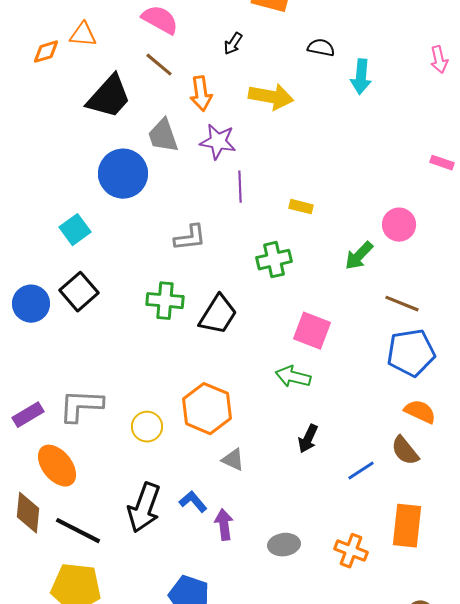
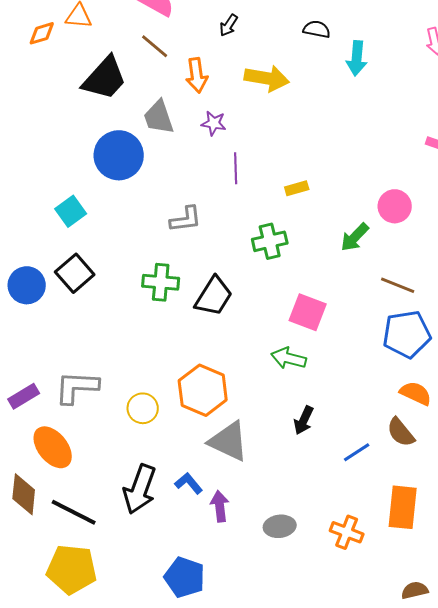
purple star: (218, 142) -> (214, 123), size x0.7
yellow rectangle: (301, 207) -> (297, 188), turned -30
gray triangle: (233, 460) -> (229, 441), size x1.8

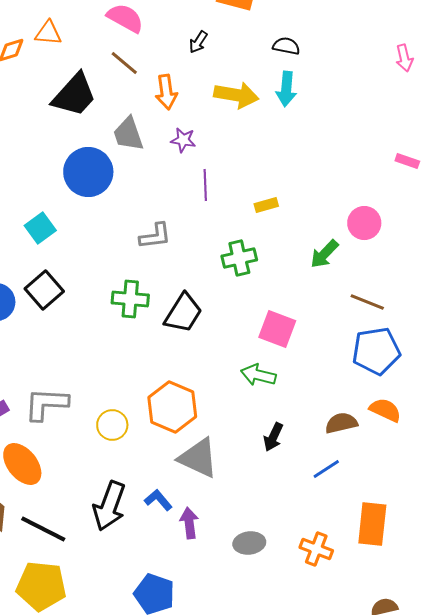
cyan arrow: (357, 58) -> (286, 89), moved
brown semicircle: (401, 432) -> (341, 423), moved, turned 116

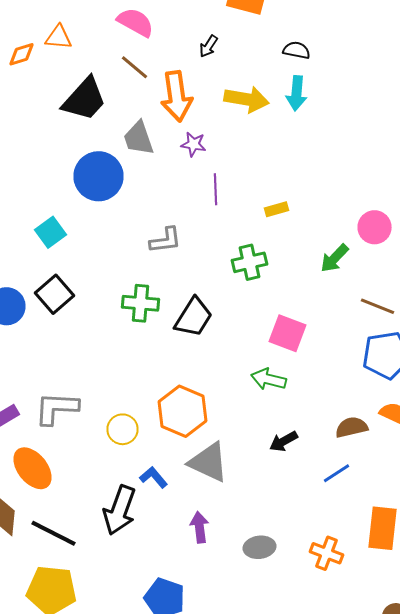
orange arrow: (166, 92) -> (176, 96), size x1.4
black arrow: (273, 437) -> (284, 441), turned 36
blue L-shape: (158, 500) -> (154, 477), moved

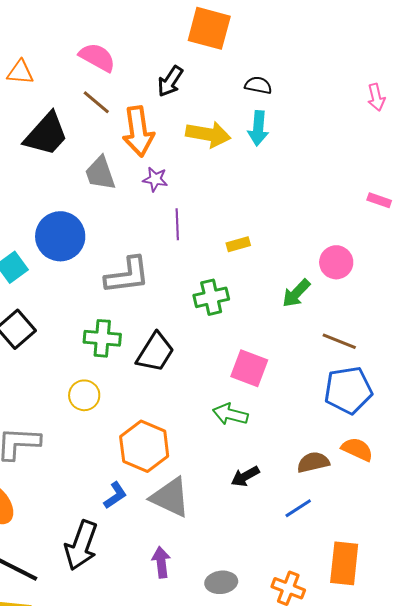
black arrow: (208, 46) -> (170, 81), size x1.4
blue circle: (98, 176) -> (60, 236), moved
gray L-shape: (166, 240) -> (127, 275), size x1.4
yellow circle: (122, 429) -> (84, 395), moved
blue L-shape: (154, 477) -> (115, 495), moved, turned 96

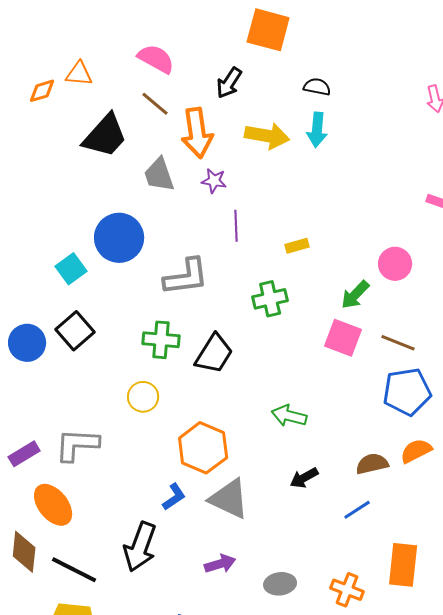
pink square: (249, 368) -> (343, 338), moved
orange semicircle: (357, 449) -> (416, 451), turned -52
purple arrow: (161, 562) -> (220, 564), turned 80

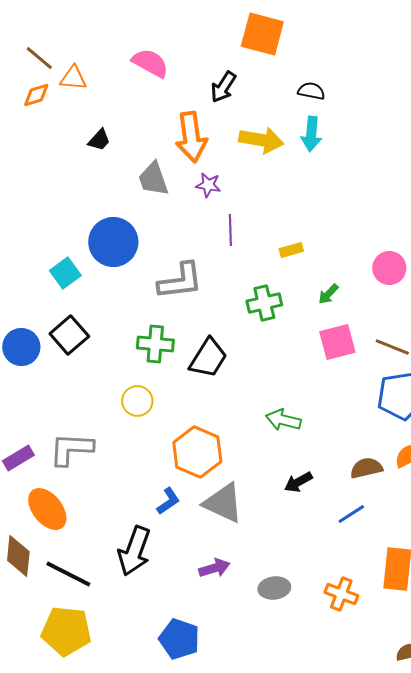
brown line: (155, 104) -> (39, 58), moved
black trapezoid: (105, 136) -> (99, 140), size x0.5
green arrow: (355, 295) -> (328, 294), moved, size x0.7
pink square: (343, 338) -> (337, 342), turned -36

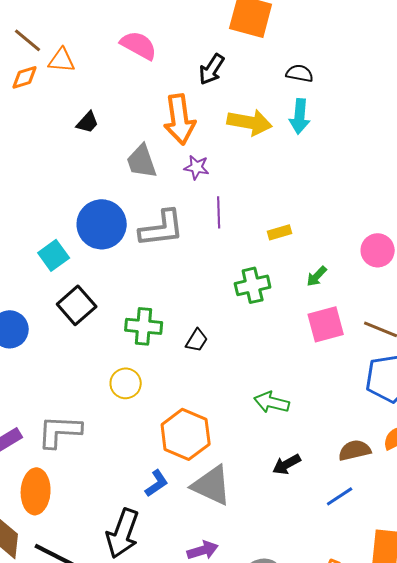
gray L-shape: (180, 281) -> (162, 228), moved
black square: (69, 335) -> (77, 305), moved
black trapezoid: (208, 358) -> (197, 340), size x0.6
orange ellipse: (47, 509) -> (36, 491), turned 42

